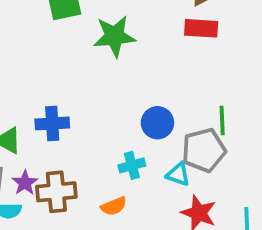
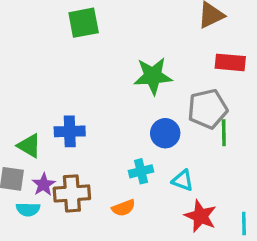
red rectangle: (201, 28) -> (230, 62), moved
green star: (114, 36) -> (153, 76), moved
gray pentagon: (204, 150) -> (208, 109), moved

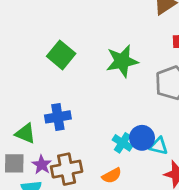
green square: (84, 23) -> (61, 55), moved, turned -32
blue circle: (165, 133) -> (142, 138), moved
cyan cross: (141, 171) -> (122, 143), turned -36

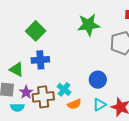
green square: (61, 55) -> (36, 31), moved
cyan cross: (122, 143) -> (64, 89), moved
cyan triangle: (159, 146) -> (99, 105), moved, turned -48

